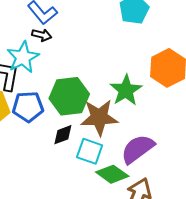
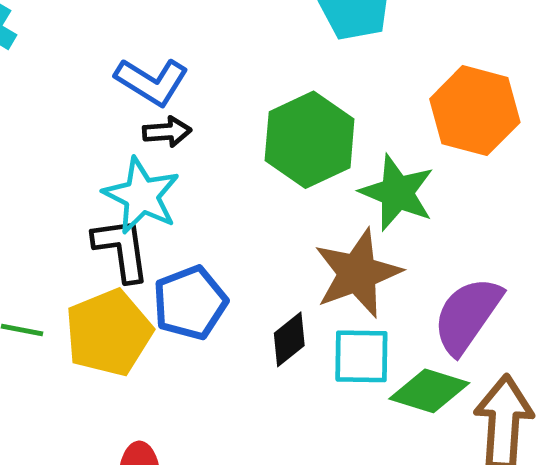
green hexagon: (69, 96) -> (310, 140), moved

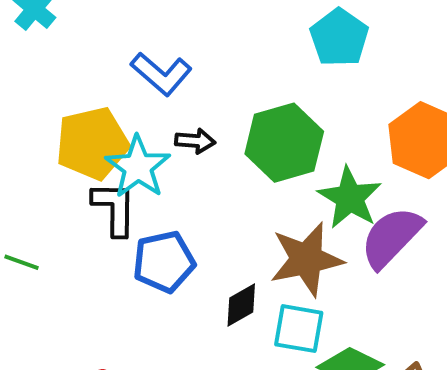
black arrow: (167, 132) -> (195, 141), moved
purple semicircle: (467, 315) -> (391, 237), moved
yellow pentagon: (109, 333) -> (92, 143), moved

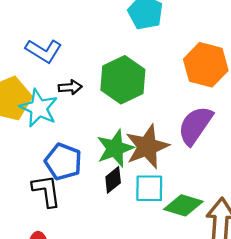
green star: (350, 198) -> (115, 148), moved, turned 30
black L-shape: (114, 209) -> (46, 191), moved
blue pentagon: (164, 262) -> (63, 162), turned -30

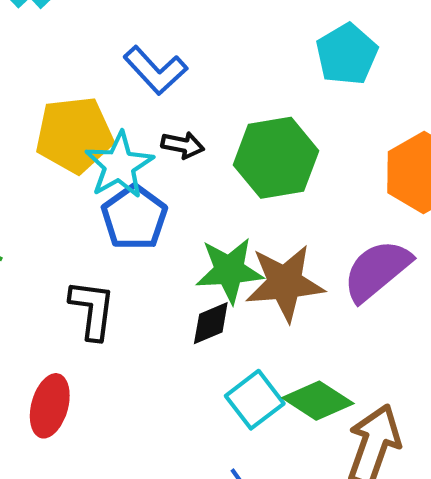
blue pentagon: (63, 162) -> (134, 217), moved
cyan square: (149, 188) -> (255, 400), moved, turned 36

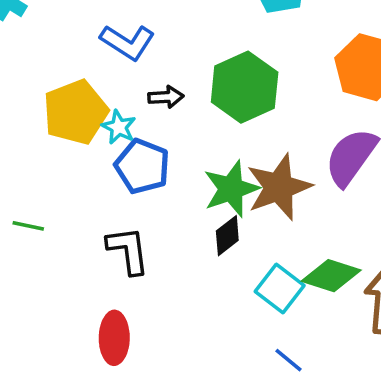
cyan star: (119, 165) -> (119, 127), size x0.6

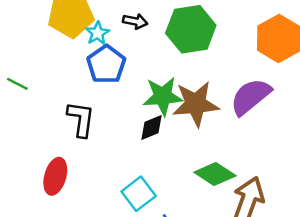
cyan square: (280, 288) -> (139, 194), moved

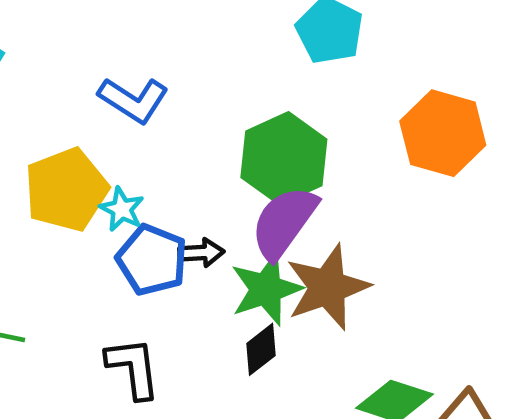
black arrow: (135, 21) -> (201, 253), moved
purple semicircle: (251, 97) -> (284, 222), moved

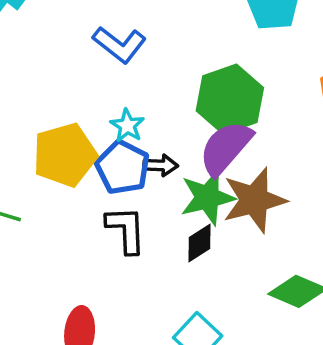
yellow pentagon: (66, 190) -> (65, 155), moved
cyan star: (122, 209) -> (127, 126), moved
black L-shape: (133, 368) -> (126, 230), moved

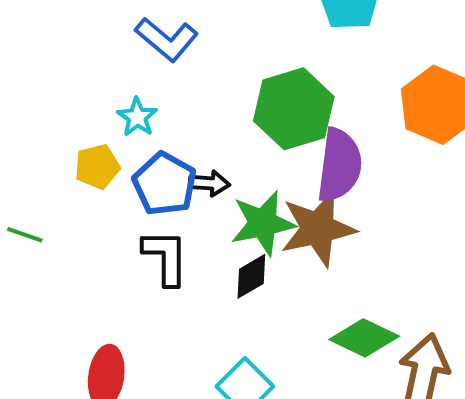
cyan star: (127, 126) -> (137, 117), moved
purple semicircle: (226, 148) -> (339, 165), moved, turned 144
yellow pentagon: (65, 155) -> (97, 167), size x0.6

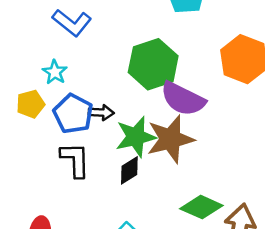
purple semicircle: (339, 165) -> (183, 99), turned 111

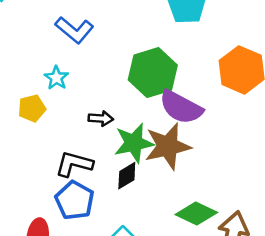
blue pentagon: (73, 114) -> (75, 200), moved
black L-shape: (75, 160) -> (74, 164), turned -75

